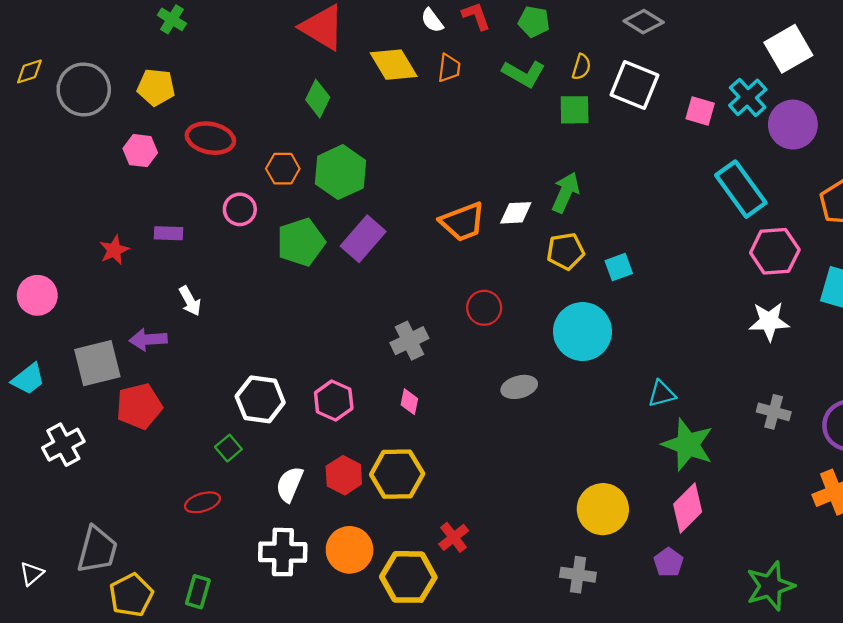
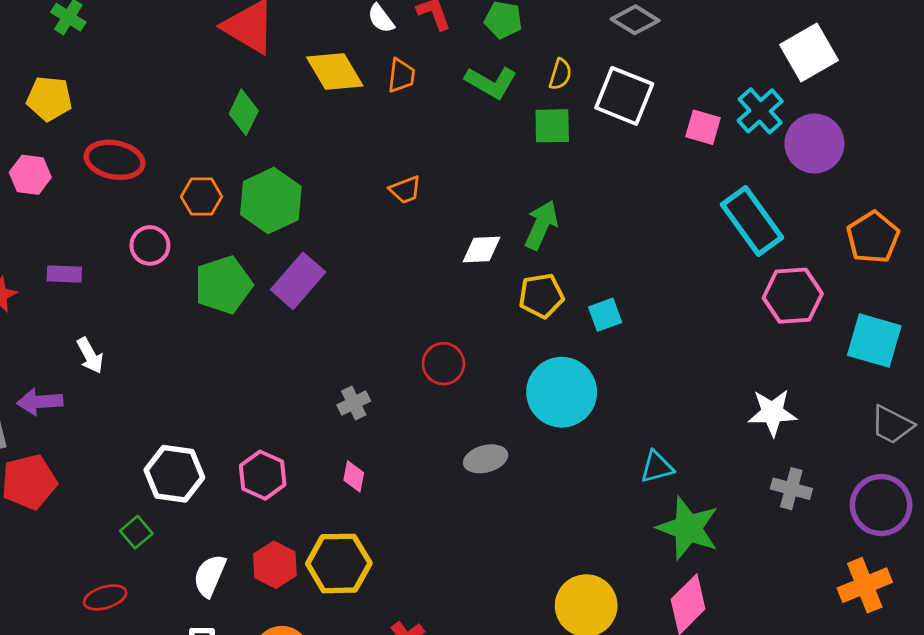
orange trapezoid: (463, 222) -> (405, 190), moved, size x0.6
white star: (769, 321) -> (772, 413), moved
gray cross: (409, 341) -> (354, 403), size x0.7

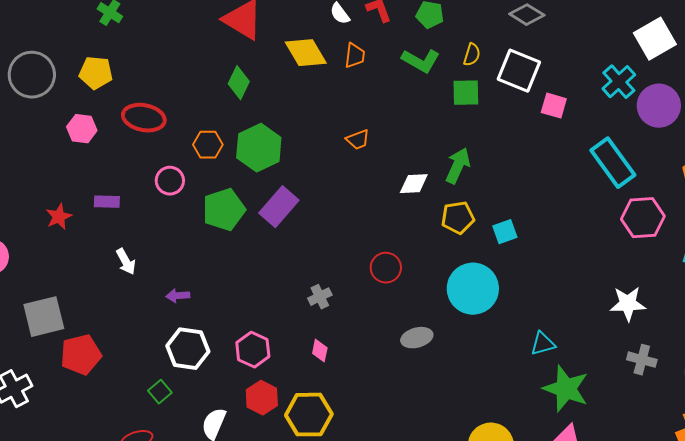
pink square: (703, 127) -> (554, 106), moved
purple arrow: (40, 402) -> (178, 296), moved, size x0.7
red hexagon: (275, 565) -> (262, 398), moved

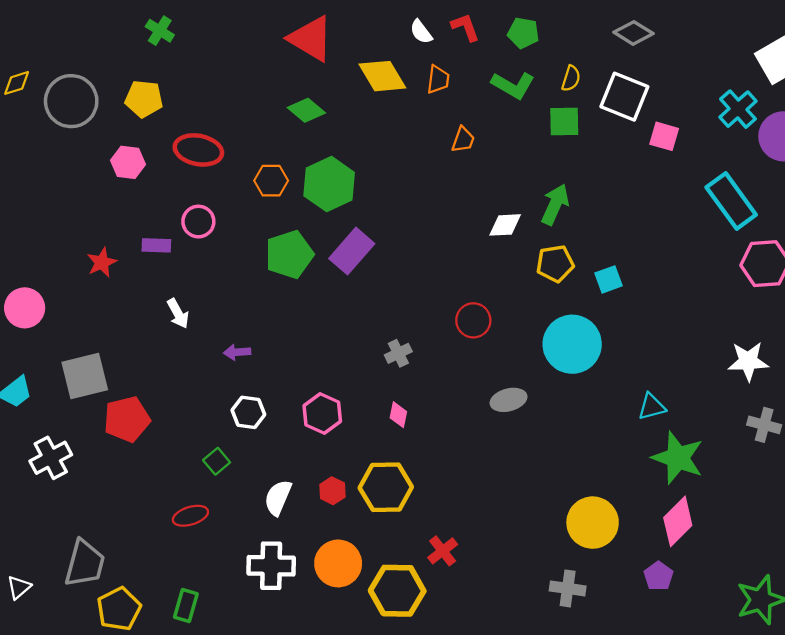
green diamond: (239, 83) -> (306, 110), turned -76
orange trapezoid: (358, 140) -> (463, 140), moved, turned -50
pink circle: (170, 181) -> (198, 222), moved
white hexagon: (188, 349) -> (248, 412), size x0.7
red hexagon: (262, 398) -> (332, 491), moved, size x0.7

